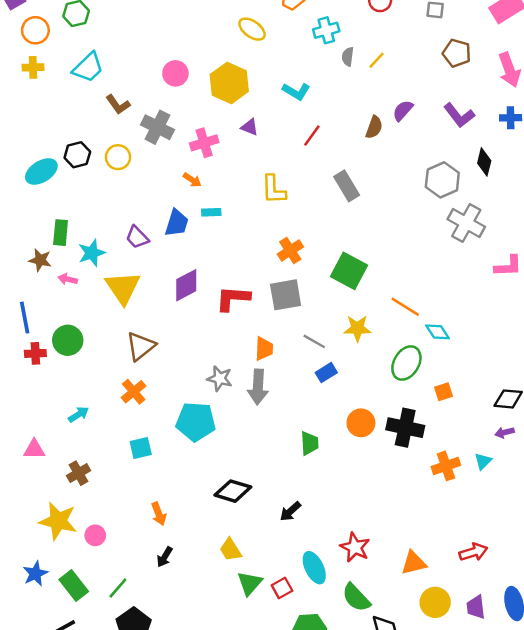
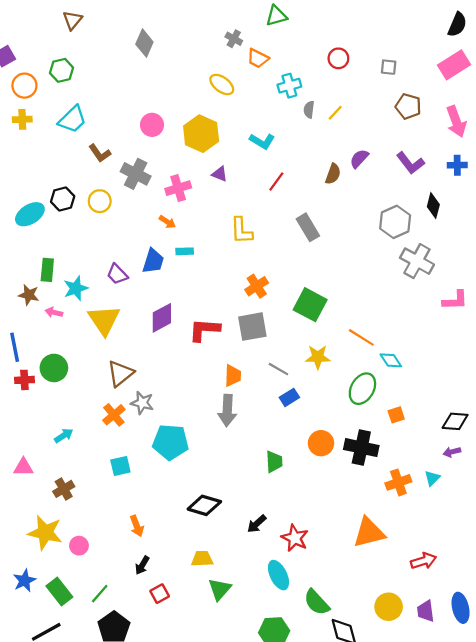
gray star: (220, 379) -> (142, 403), moved
red star: (355, 547) -> (295, 538), moved
yellow trapezoid: (230, 550) -> (202, 559), turned 120
orange triangle: (414, 563) -> (369, 533), moved, size x1.4
red square: (282, 588) -> (160, 594), moved

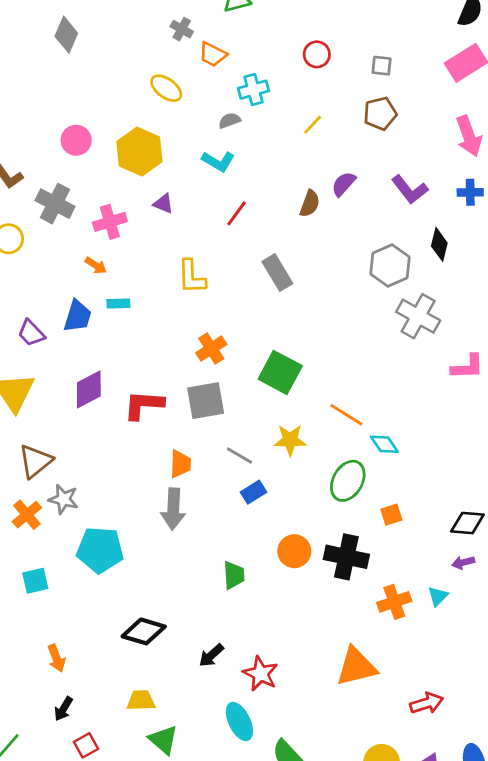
brown pentagon: (408, 106) -> (380, 114), moved, turned -30
gray semicircle: (309, 110) -> (230, 121), moved, turned 63
green triangle: (220, 589) -> (163, 740), turned -30

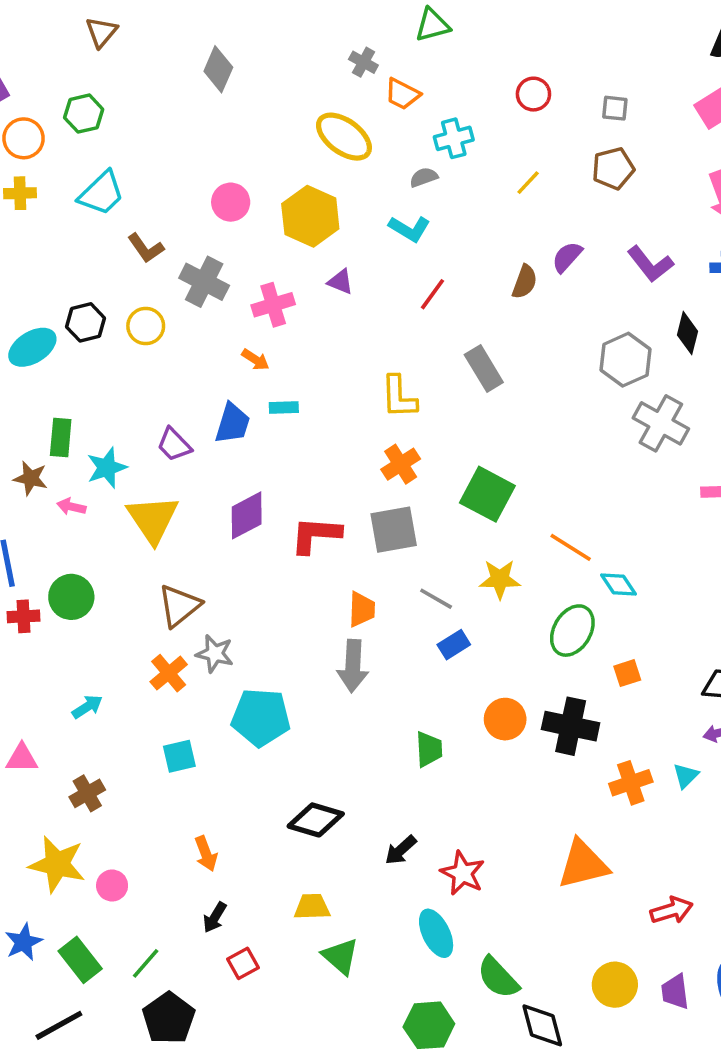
yellow ellipse: (166, 88) -> (344, 137), size x1.4
yellow L-shape: (192, 277) -> (399, 397), moved

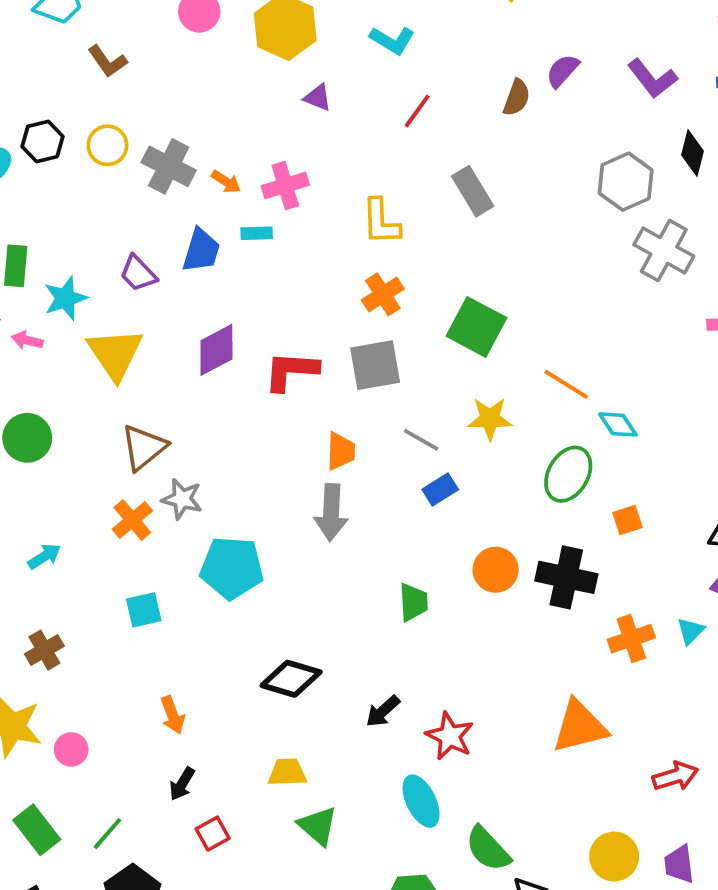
gray cross: (204, 282) -> (169, 166), moved
pink cross: (273, 305) -> (285, 185), moved

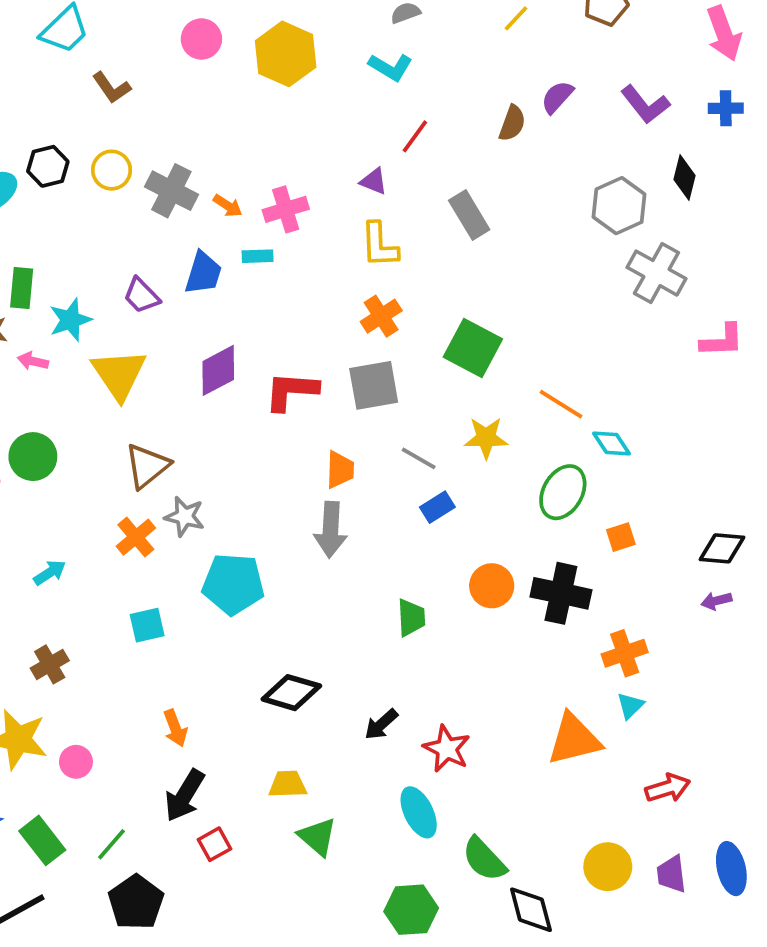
purple triangle: (318, 98) -> (374, 181), moved
cyan triangle: (691, 631) -> (630, 706), moved
black arrow: (182, 784) -> (185, 796), size x1.6

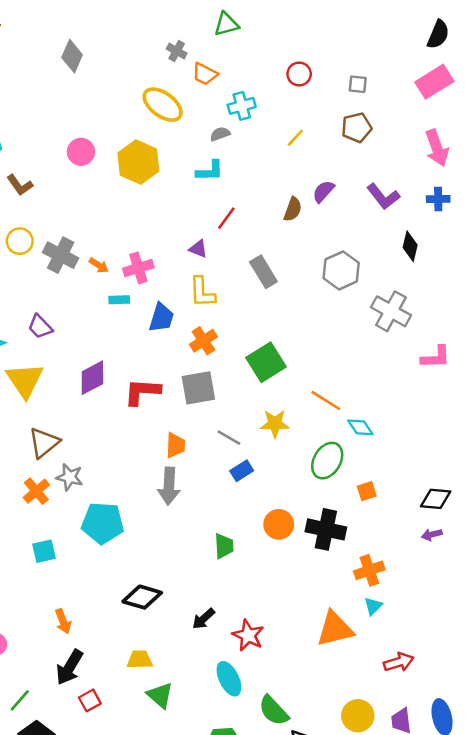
cyan L-shape: (391, 67) -> (210, 171), turned -32
gray hexagon: (619, 206) -> (341, 270), moved
blue trapezoid: (203, 273) -> (161, 318), moved
green square: (473, 348) -> (266, 362), turned 30

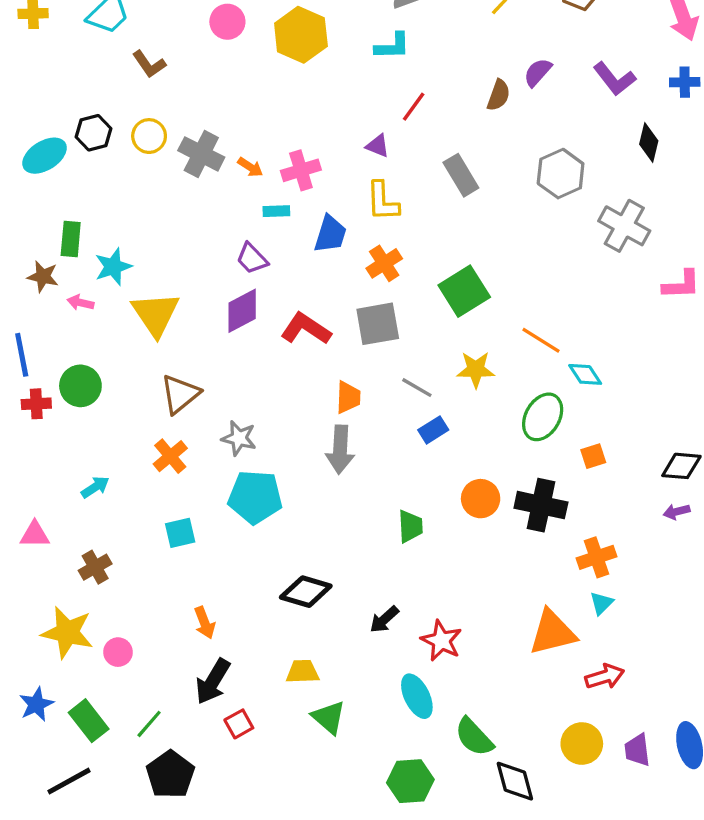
purple trapezoid: (40, 327) -> (252, 258), moved
red L-shape: (142, 392) -> (306, 329), turned 30
gray star: (69, 477) -> (239, 438), moved
red arrow: (399, 662) -> (605, 677), moved

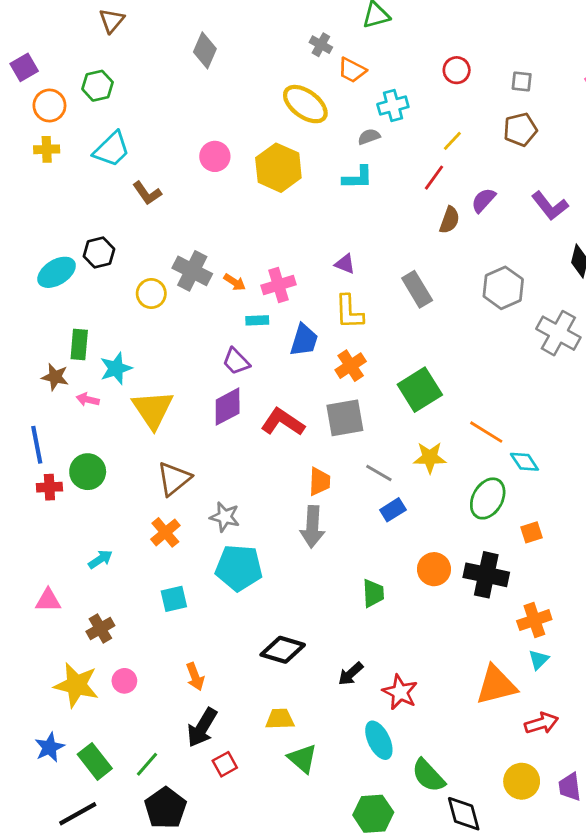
red line: (414, 107) -> (434, 178), moved
yellow circle: (149, 136) -> (151, 294), moved
pink circle: (118, 652) -> (124, 681), moved

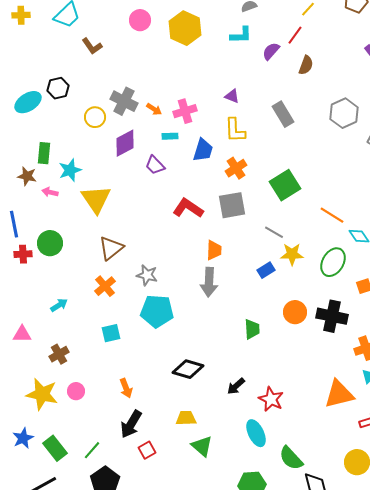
purple semicircle: (483, 200) -> (271, 51), moved
purple diamond: (228, 407) -> (125, 143), moved
yellow star: (430, 457) -> (292, 254), moved
gray line: (379, 473) -> (274, 232), moved

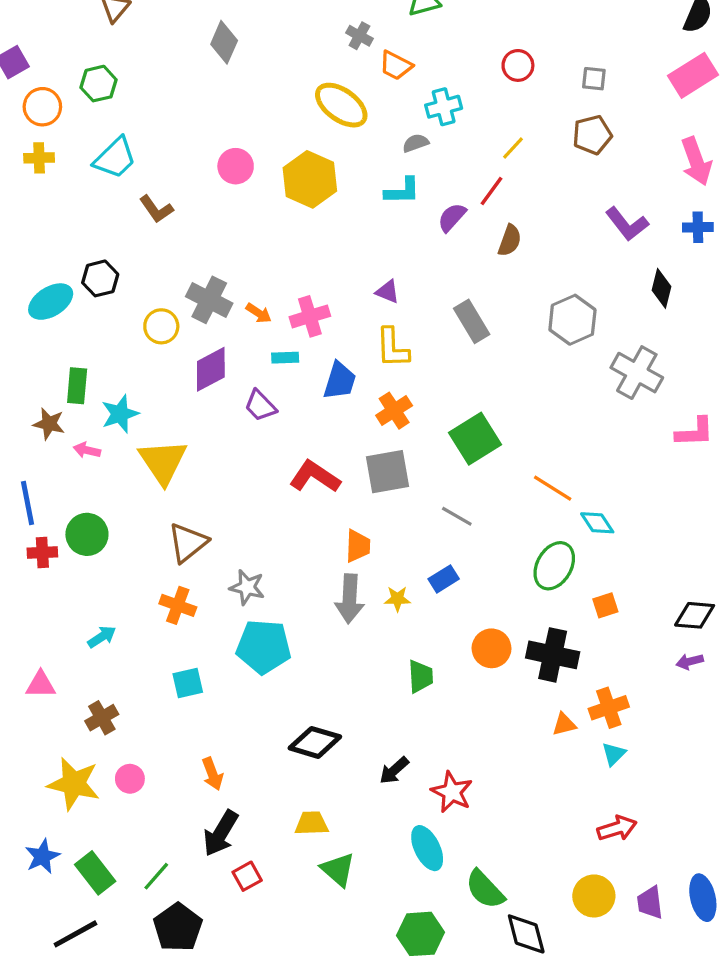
yellow star: (292, 254) -> (397, 599), moved, size x0.7
orange cross: (105, 286) -> (178, 605), turned -30
orange triangle: (339, 394) -> (564, 724), moved, size x0.5

